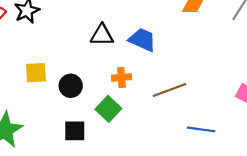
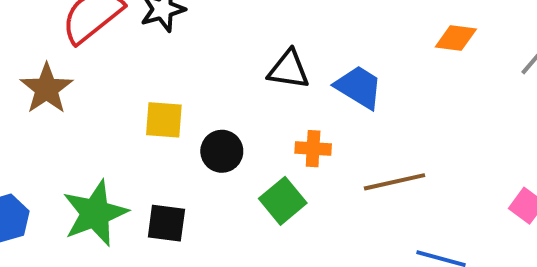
black square: (75, 131) -> (166, 223), moved

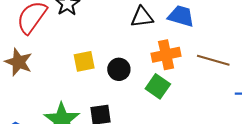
orange cross: (313, 149) -> (166, 55), size x1.5
brown line: (395, 182) -> (213, 60), turned 44

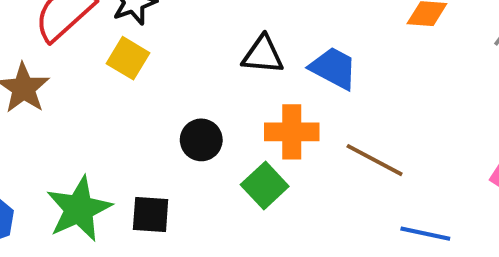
yellow square: (84, 61) -> (128, 58), moved, turned 30

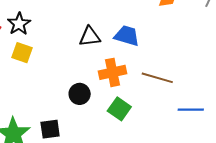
black circle: (201, 140) -> (80, 94), moved
green square: (265, 186) -> (119, 109), moved

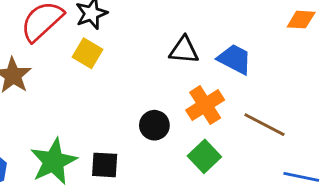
orange cross: (113, 72) -> (205, 105), turned -32

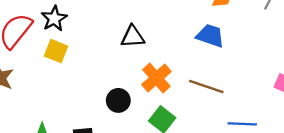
blue trapezoid: (235, 59) -> (210, 36), moved

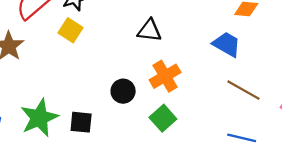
brown line: (206, 87) -> (243, 90), moved

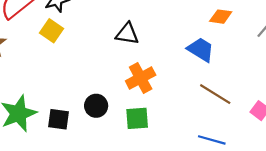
black circle: (123, 91) -> (96, 106), moved
green square: (163, 118) -> (137, 118), turned 35

